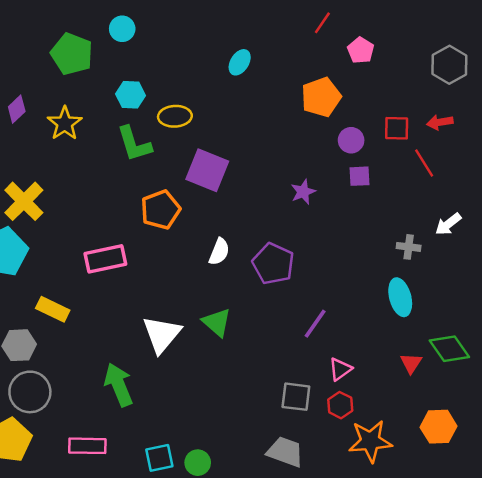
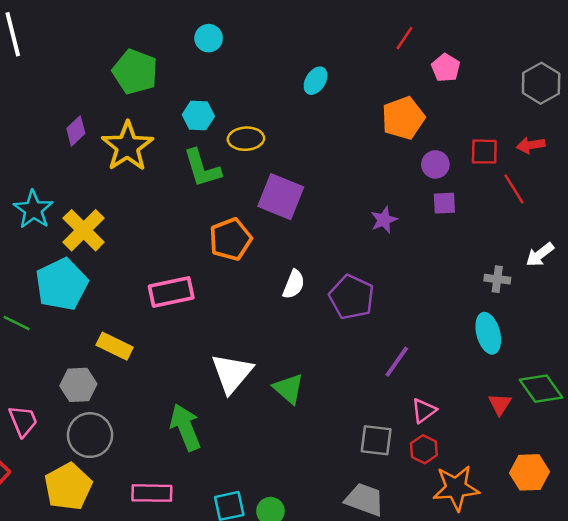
cyan circle: (122, 29) -> (209, 38), moved
yellow star: (65, 123) -> (127, 146), size x1.4
green triangle: (217, 322) -> (288, 389), moved

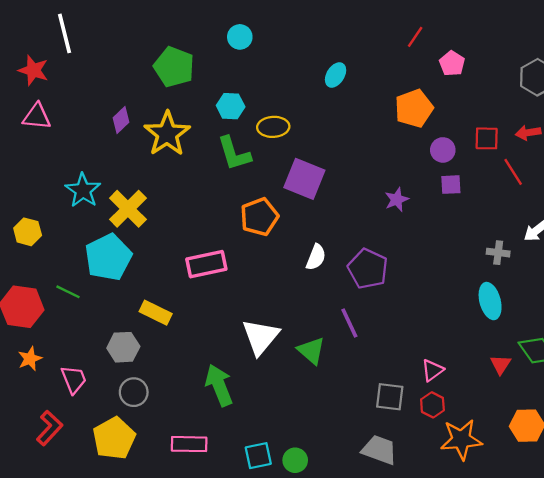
purple line: (397, 362) -> (349, 323), moved, turned -60
gray circle: (90, 435) -> (134, 392), size x0.7

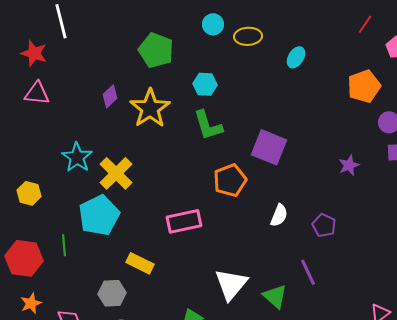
yellow ellipse: (273, 127) -> (248, 36), moved
purple pentagon: (368, 269) -> (324, 225), size x0.7
green line: (68, 292) -> (64, 245), turned 60

